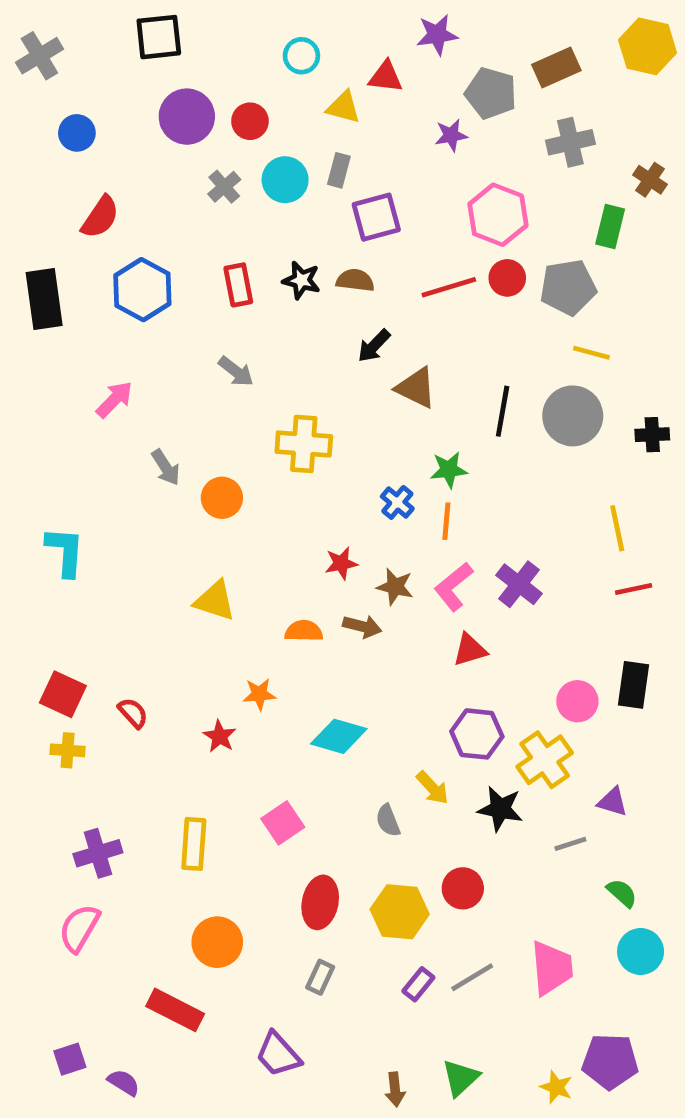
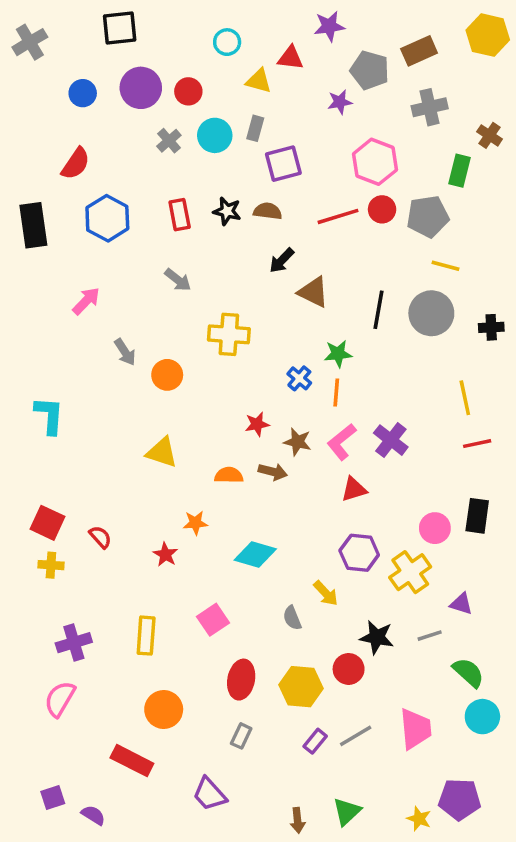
blue circle: (77, 133) -> (83, 93), moved
black star: (500, 809) -> (377, 637), moved
green semicircle: (622, 893) -> (468, 673), size x1.4

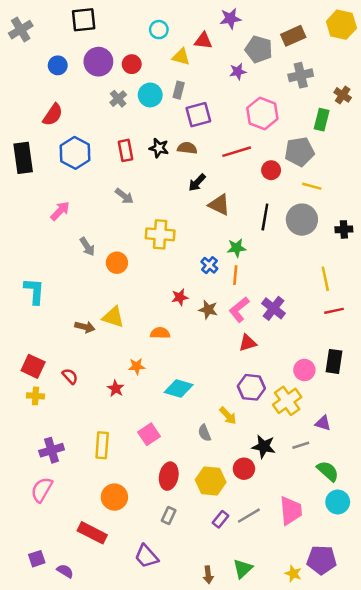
red circle: (382, 209) -> (271, 170), moved
brown arrow: (273, 472) -> (85, 327), moved

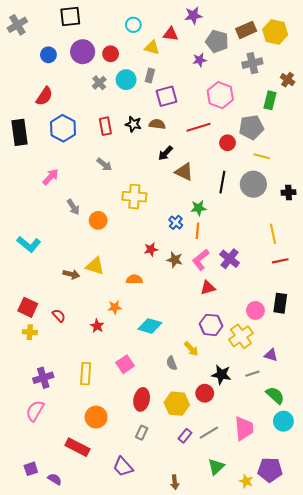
yellow hexagon: (341, 25) -> (275, 32), moved
cyan L-shape: (34, 291) -> (29, 244), turned 125
green triangle: (243, 569) -> (216, 467), moved

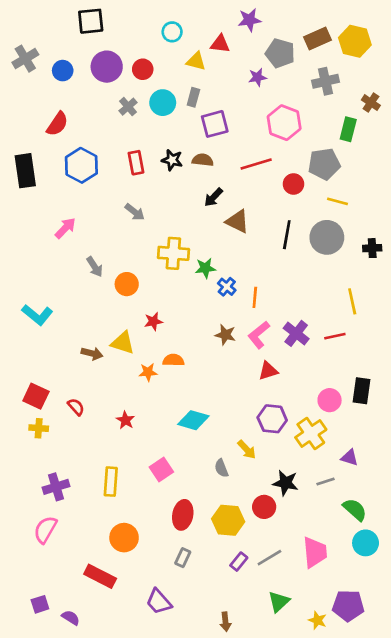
gray cross: (17, 25) -> (25, 59), moved
green star: (199, 208) -> (205, 268), moved
red star: (151, 249) -> (153, 321), moved
red line: (280, 261) -> (335, 336), moved
orange star: (115, 307) -> (148, 372), moved

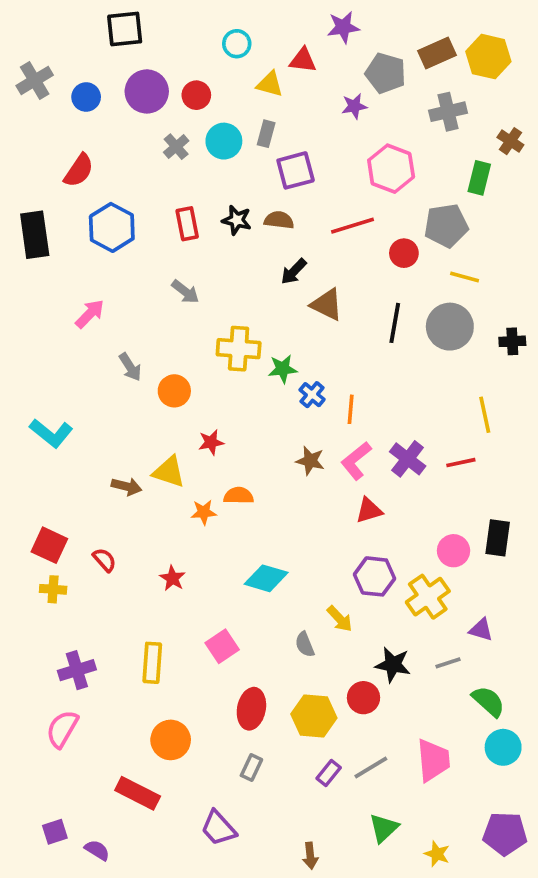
purple pentagon: (348, 606) -> (505, 834), moved

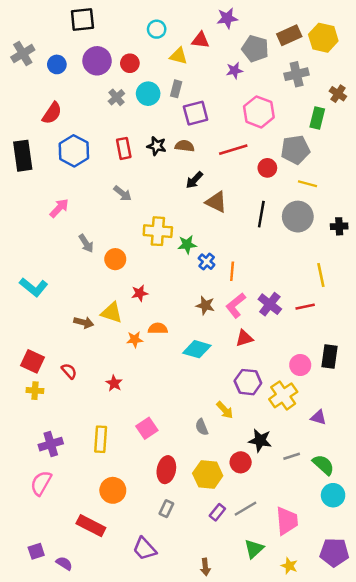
cyan diamond: (266, 578) -> (197, 349), moved
gray line: (448, 663) -> (292, 456), moved
pink trapezoid: (433, 760) -> (287, 521), moved

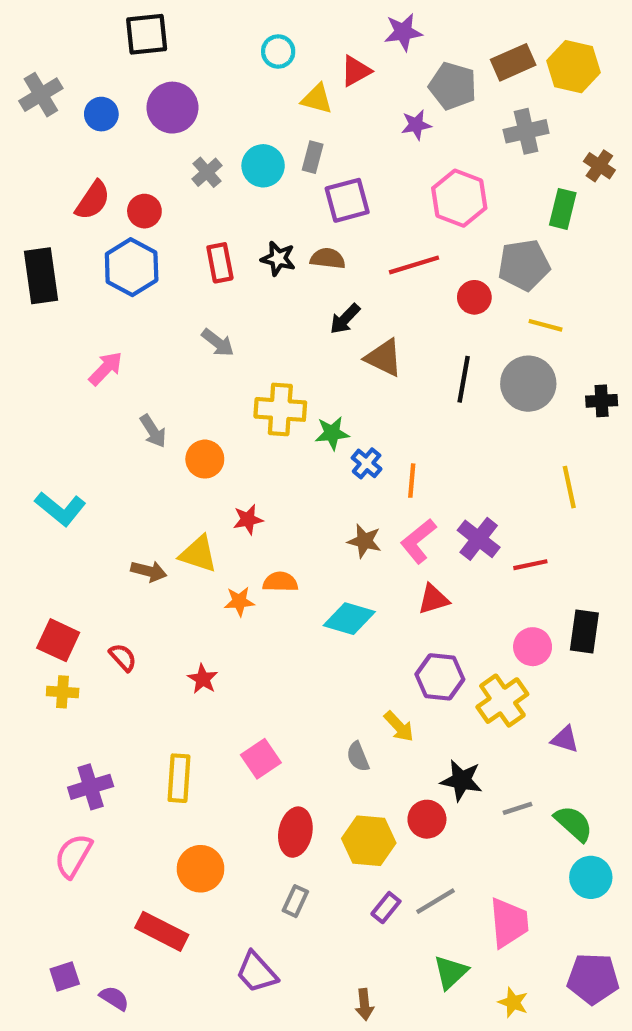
red triangle: (200, 40) -> (356, 71), turned -36
red circle: (130, 63) -> (144, 211), moved
red line: (305, 307) -> (530, 565), moved

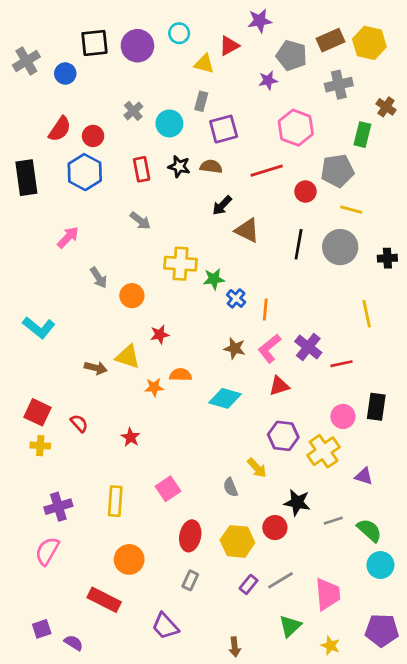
black square: (147, 34) -> (94, 43), moved
purple circle: (172, 108) -> (137, 46), moved
cyan circle: (263, 166) -> (169, 123), moved

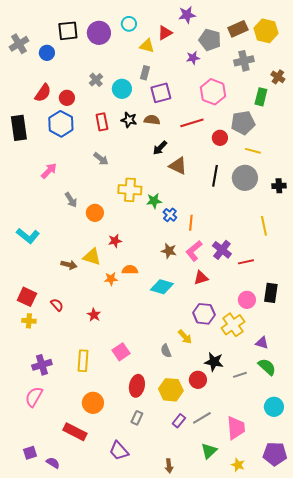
green semicircle: (369, 530) -> (267, 367), moved

